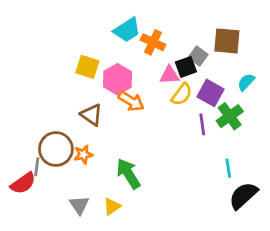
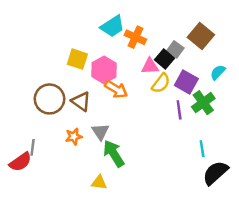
brown square: (227, 41) -> (201, 36), turned 35
black square: (186, 67) -> (165, 59), turned -30
brown circle: (56, 149) -> (49, 99), moved
gray triangle: (79, 205) -> (100, 132), moved
yellow triangle: (112, 206) -> (99, 183), turned 42

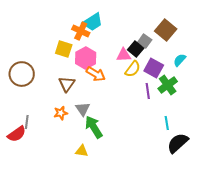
orange cross: (135, 37) -> (81, 31), moved
brown circle: (49, 99) -> (22, 74), moved
brown triangle: (81, 101) -> (67, 84), turned 30

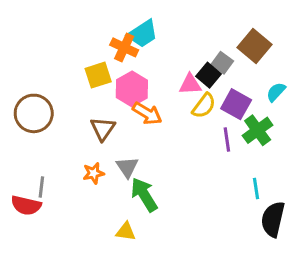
yellow square: (64, 49) -> (98, 75), turned -36
red semicircle: (17, 134) -> (26, 205), turned 48
black semicircle: (178, 143) -> (273, 219), turned -35

